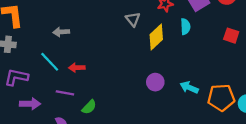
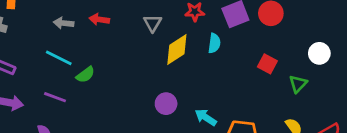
cyan line: (50, 62) -> (59, 58), moved, turned -30
red arrow: (77, 68) -> (99, 19), moved
green semicircle: (89, 107) -> (85, 75), moved

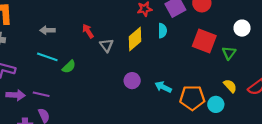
red arrow: (99, 19) -> (88, 31), moved, turned 56
gray triangle: (153, 23) -> (106, 45), moved
red square: (267, 64) -> (204, 41), size x1.6
purple line: (55, 97) -> (41, 94), moved

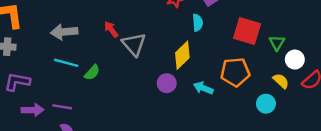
white circle: (242, 28) -> (295, 60), moved
gray arrow: (47, 30) -> (64, 32), size x1.5
yellow diamond: (135, 39) -> (182, 55), moved
gray triangle: (106, 45) -> (134, 44), size x1.5
orange pentagon: (192, 98) -> (235, 72), moved

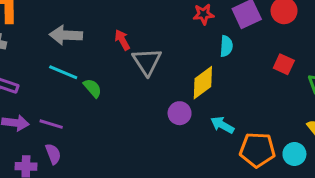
red square: (247, 31) -> (284, 64), size x0.6
green semicircle: (92, 72) -> (92, 88), turned -91
orange pentagon: (235, 72) -> (257, 150), moved

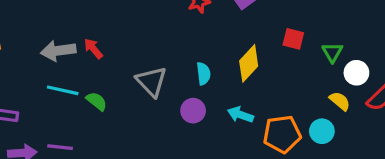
red arrow: (122, 40) -> (93, 49), moved
cyan semicircle: (226, 46) -> (204, 74), moved
gray triangle: (147, 62) -> (152, 82), moved
yellow diamond: (203, 83) -> (249, 63), moved

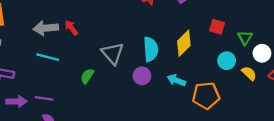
cyan semicircle: (204, 74) -> (151, 49), size x1.5
green semicircle: (97, 101) -> (87, 76), moved, turned -98
cyan circle: (322, 131) -> (227, 61), moved

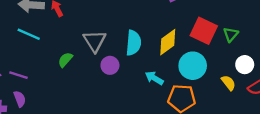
red square: (217, 27) -> (204, 31), size x1.6
green triangle: (245, 38) -> (231, 34), moved
cyan circle: (227, 61) -> (193, 66), moved, size x1.5
purple circle: (142, 76) -> (110, 65), moved

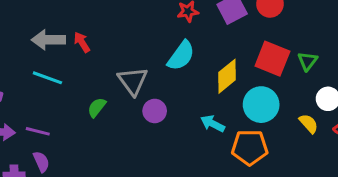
cyan semicircle: (133, 43) -> (181, 56), moved, turned 35

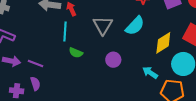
cyan line: (47, 78) -> (65, 31), moved, turned 66
gray triangle: (133, 81) -> (103, 25), moved
green semicircle: (97, 107) -> (76, 53), turned -112

